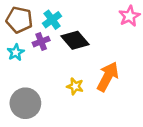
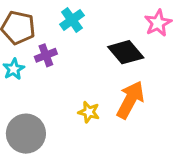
cyan cross: (52, 20) -> (72, 20), moved
black diamond: (75, 40) -> (126, 52), moved

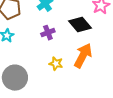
purple cross: (46, 55) -> (48, 33), moved

